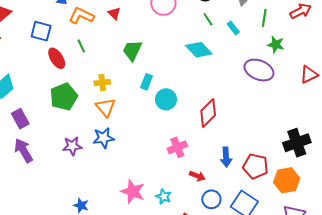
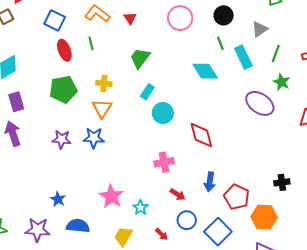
cyan rectangle: (233, 28) -> (243, 57), size x1.6
red diamond: (208, 113) -> (201, 135), turned -72
black cross: (297, 143) -> (282, 182), size x0.6

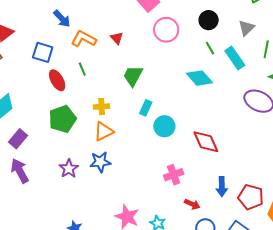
purple rectangle: (16, 102) -> (18, 139), turned 66
orange triangle: (102, 108) -> (104, 131), turned 40
purple star: (62, 139) -> (69, 169), turned -30

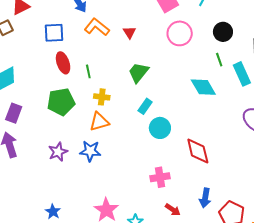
blue square: (43, 52) -> (54, 33), turned -30
green line: (82, 69) -> (88, 71), moved
purple rectangle: (18, 139) -> (14, 113), turned -30

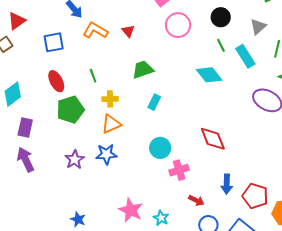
red ellipse: (63, 63) -> (56, 81), moved
green trapezoid: (138, 73) -> (143, 70), turned 40
cyan circle: (160, 128) -> (160, 148), moved

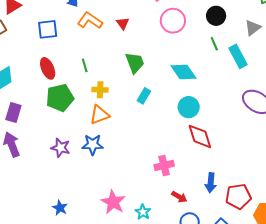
green trapezoid: (143, 70) -> (135, 63), turned 85
cyan diamond: (209, 75) -> (184, 72), moved
cyan circle: (160, 148) -> (189, 107), moved
purple star: (75, 159) -> (61, 148), turned -30
red pentagon: (255, 196) -> (238, 196), turned -30

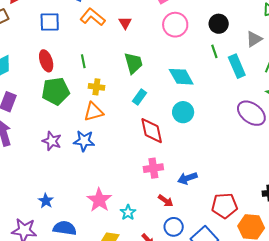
red diamond: (200, 136) -> (152, 131), moved
blue arrow: (211, 183) -> (187, 178), moved, turned 60

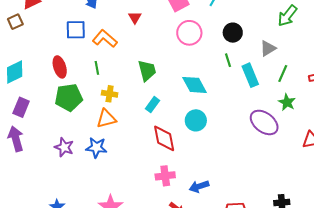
orange L-shape: (93, 17) -> (105, 39), moved
blue square: (50, 22) -> (76, 30), moved
red triangle: (125, 23) -> (135, 17), moved

